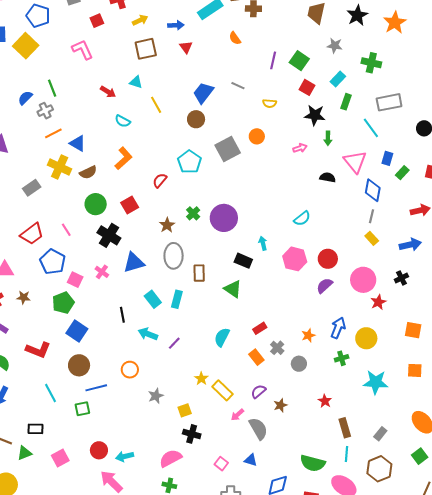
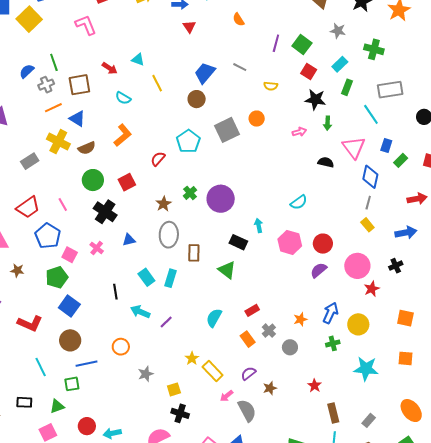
brown square: (146, 49) -> (79, 85), moved
blue triangle: (134, 263) -> (129, 240), size x0.6
green triangle: (24, 453) -> (57, 406), moved

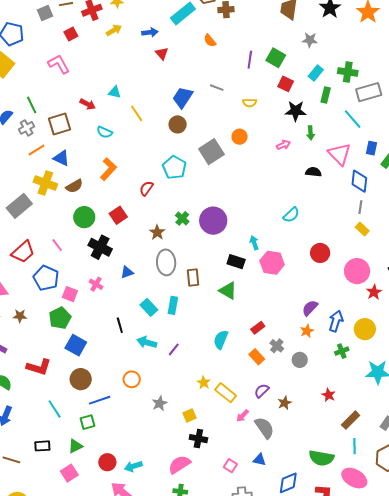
green cross: (374, 49) -> (348, 72), moved
gray rectangle: (30, 161) -> (19, 206), size x1.4
pink hexagon: (290, 242) -> (272, 263), moved
purple semicircle: (319, 270) -> (310, 308), moved
brown rectangle: (333, 413) -> (351, 420), turned 66

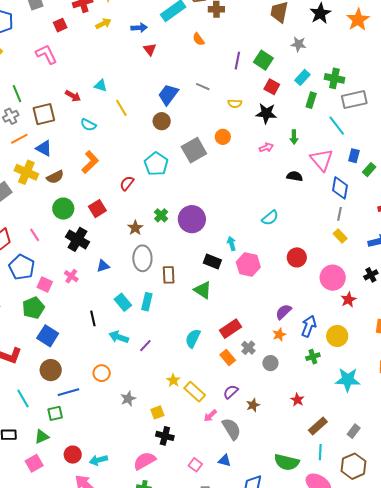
black star: (296, 111) -> (266, 113), moved
red rectangle: (258, 328) -> (230, 329), size x1.5

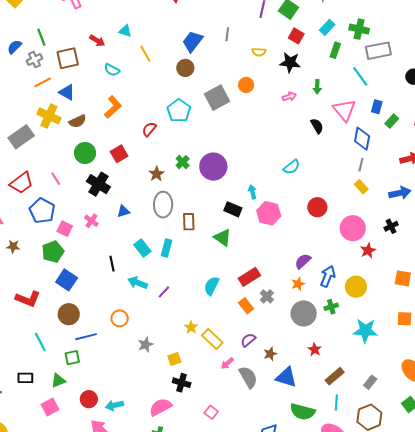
gray line: (203, 87) -> (227, 34), turned 72
black semicircle: (295, 176) -> (317, 126), turned 49
gray circle: (270, 363) -> (304, 313), moved, size x1.6
blue triangle: (225, 461) -> (286, 377), moved, size x1.6

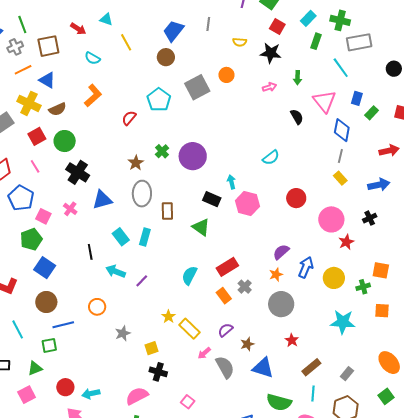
red square: (119, 154) -> (37, 136), moved
blue triangle: (123, 211) -> (102, 200), size x1.5
green cross: (331, 307) -> (363, 287), moved

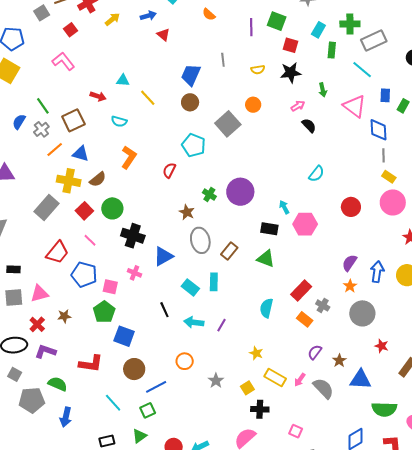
black semicircle: (297, 117) -> (309, 125), moved
brown rectangle: (167, 211) -> (229, 251), turned 54
pink circle: (331, 219) -> (393, 202), moved
yellow rectangle: (189, 329) -> (275, 378), moved

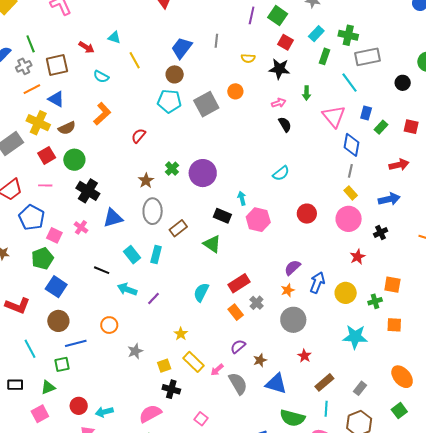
cyan pentagon: (194, 145) -> (169, 101), moved, turned -30
pink line: (90, 240) -> (45, 185), turned -56
black line: (164, 310) -> (102, 270), turned -56

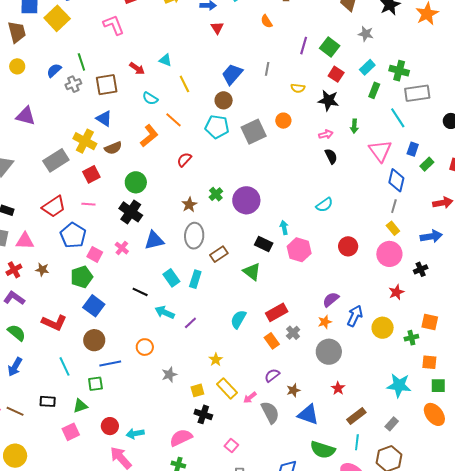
orange line: (32, 89) -> (173, 120), moved, turned 66
green circle: (74, 160) -> (136, 182), moved
cyan star: (355, 337) -> (399, 385), moved
green square: (399, 411) -> (438, 386), moved, turned 35

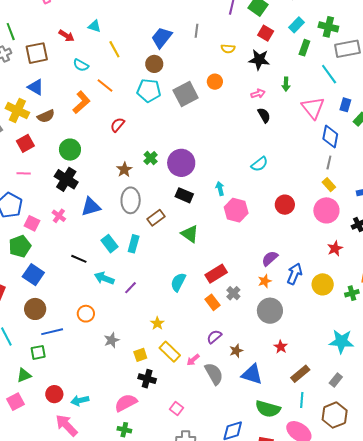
black rectangle: (264, 244) -> (184, 195), moved

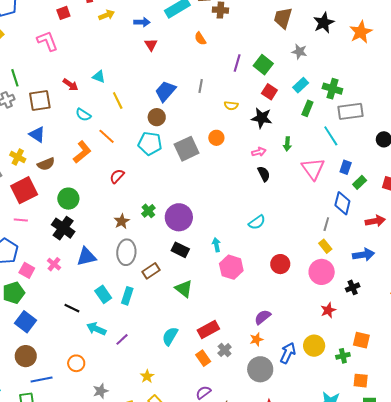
yellow cross: (17, 110) -> (18, 157), size x0.7
blue diamond: (330, 137) -> (342, 203), moved
red square: (25, 143) -> (24, 190), size x1.5
blue arrow: (294, 274) -> (288, 353), moved

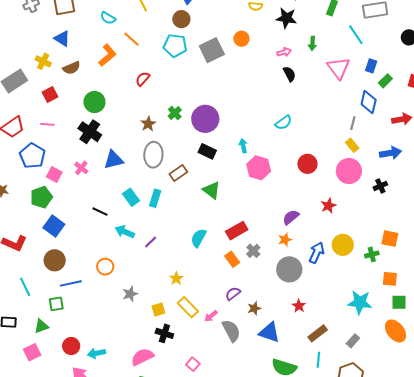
red square: (24, 190) -> (50, 94), size x0.6
red star: (328, 310) -> (328, 206), moved

